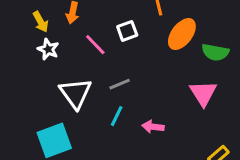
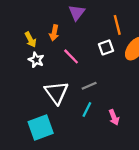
white square: (127, 31) -> (106, 47), moved
pink arrow: (153, 127) -> (114, 117), turned -119

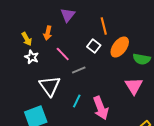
white square: (106, 47) -> (94, 46), turned -32
gray line: (89, 86) -> (79, 70), moved
pink arrow: (114, 117) -> (101, 108), size x1.6

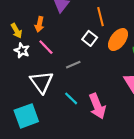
pink line: (63, 54) -> (46, 47), moved
cyan line: (77, 101) -> (71, 98), turned -72

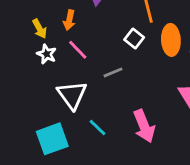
orange ellipse: (118, 40) -> (171, 40), turned -40
cyan line: (71, 98) -> (97, 128), moved

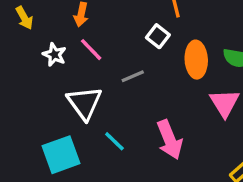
yellow arrow: (40, 29) -> (24, 18), moved
orange ellipse: (171, 40) -> (196, 60), moved

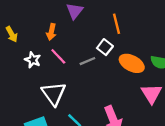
orange ellipse: (196, 60) -> (132, 63), turned -60
gray line: (133, 76) -> (87, 61), moved

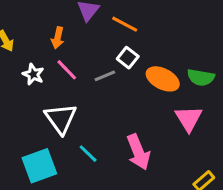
orange line: (117, 24) -> (125, 24), moved, turned -48

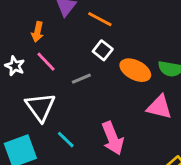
gray line: (105, 76) -> (81, 79), moved
pink triangle: (189, 119) -> (159, 107), turned -44

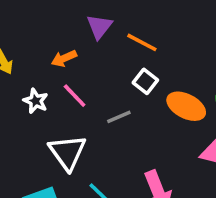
orange arrow: (37, 32) -> (64, 58), turned 54

